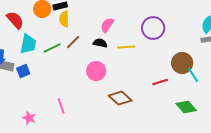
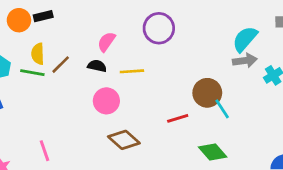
yellow semicircle: (64, 19) -> (38, 54), moved
purple circle: (153, 28) -> (159, 28), moved
green line: (52, 48) -> (32, 73), turned 36
pink circle: (96, 71) -> (106, 101), moved

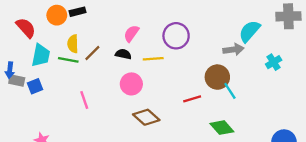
purple circle: (159, 28) -> (176, 36), moved
gray arrow: (245, 61) -> (233, 50), moved
pink line: (45, 151) -> (84, 100), moved

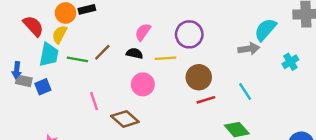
yellow semicircle: (73, 44) -> (60, 34), moved, turned 30
brown circle: (217, 77) -> (199, 77), moved
brown diamond: (146, 117) -> (125, 119), moved

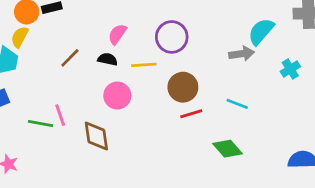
green line: (77, 59) -> (41, 123), moved
cyan line: (245, 92) -> (237, 104), turned -36
brown diamond: (125, 119) -> (96, 136), turned 40

